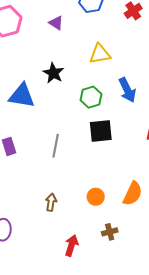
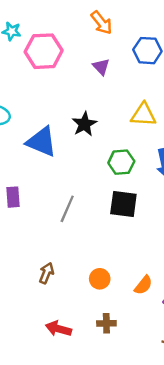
orange semicircle: (133, 194) -> (143, 285), size x0.7
red arrow: (71, 245) -> (58, 329), turned -105

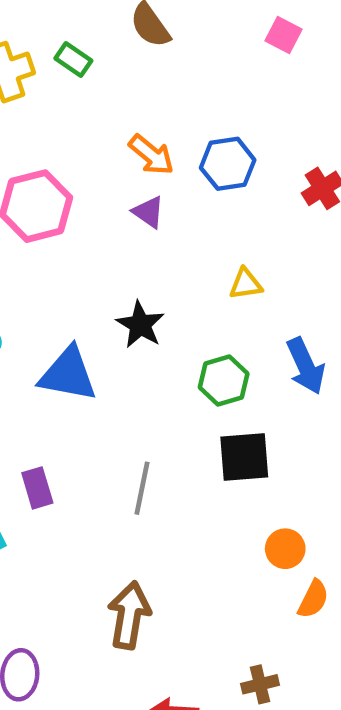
orange arrow: (102, 23) -> (151, 155), moved
yellow triangle: (143, 115) -> (246, 284), size x0.7
brown arrow: (46, 273) -> (129, 615), size x1.6
orange circle: (100, 279) -> (285, 549), moved

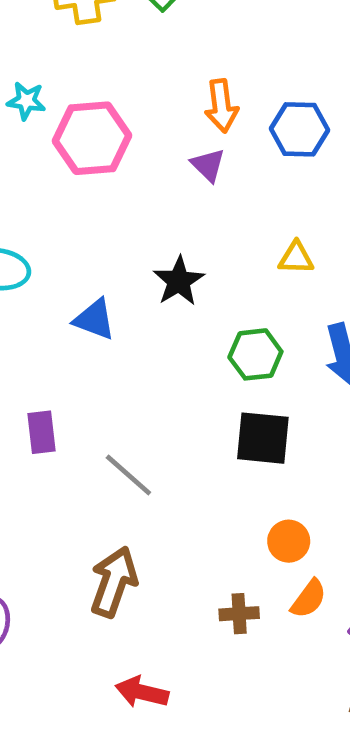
orange arrow: (151, 155) -> (221, 106), turned 33
blue triangle: (68, 374) -> (94, 319), size x0.7
gray line: (142, 488) -> (128, 475), moved, turned -70
brown cross: (260, 684) -> (239, 614), moved

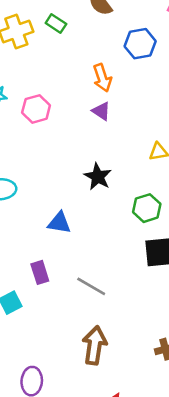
blue hexagon: (299, 129) -> (140, 44), moved
pink hexagon: (92, 138) -> (36, 109), size x0.7
blue triangle: (94, 319) -> (59, 223), moved

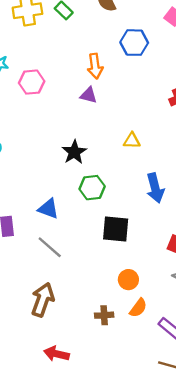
purple triangle: (101, 111) -> (89, 95), turned -30
green hexagon: (147, 208) -> (92, 188), moved
blue triangle: (59, 223) -> (48, 209), moved

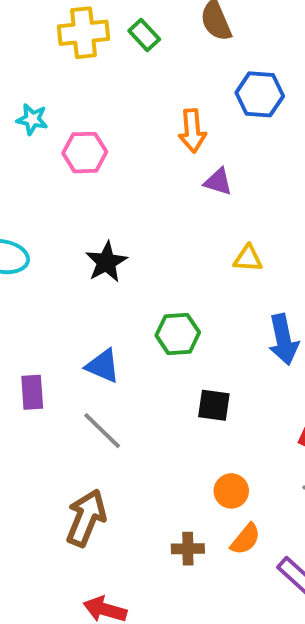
purple triangle: (89, 95) -> (218, 182), moved
black star: (74, 152) -> (106, 262), moved
black square: (116, 229) -> (214, 405), size x0.7

